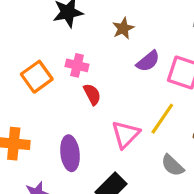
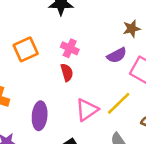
brown star: (123, 28) -> (132, 29), moved
pink cross: (77, 65) -> (70, 48), moved

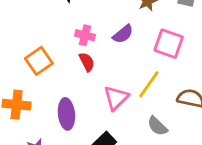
orange square: (26, 49) -> (39, 61), moved
purple semicircle: (117, 55) -> (123, 34), moved

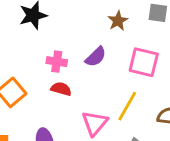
red semicircle: (87, 62) -> (61, 89), turned -42

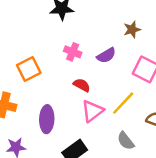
red semicircle: (61, 89) -> (82, 85), moved

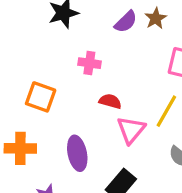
purple semicircle: (106, 55) -> (126, 22), moved
orange square: (29, 69) -> (41, 97), turned -30

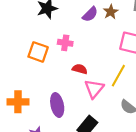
orange square: (41, 97) -> (38, 52), moved

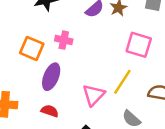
red semicircle: (80, 69) -> (50, 111), moved
purple ellipse: (57, 105) -> (51, 77), moved, turned 30

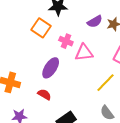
orange square: (32, 48) -> (41, 28), moved
pink triangle: (93, 95) -> (84, 53), moved, turned 30

